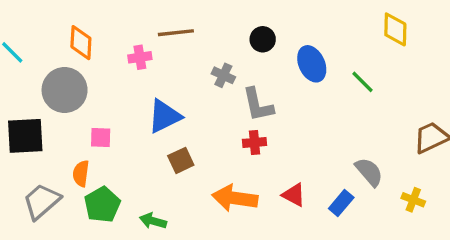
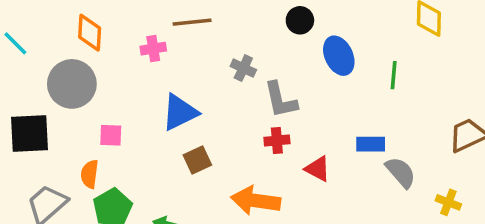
black circle: (263, 39) -> (300, 20), moved
green line: (363, 82) -> (394, 75), turned 50
red triangle: (294, 195) -> (318, 169), moved
blue rectangle: (341, 203) -> (371, 144), moved, turned 50

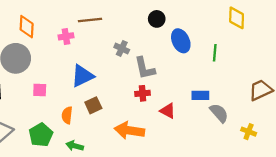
orange semicircle: (90, 174) -> (67, 115), moved

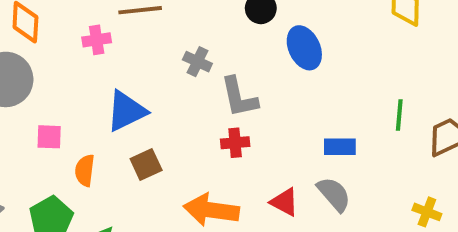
green line: (215, 53) -> (399, 115), moved
red triangle: (168, 111) -> (285, 202), moved
gray semicircle: (219, 113) -> (334, 194), moved
orange semicircle: (67, 115) -> (85, 170), moved

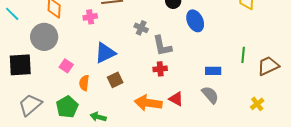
pink square: (49, 137) -> (66, 66), turned 32
red triangle: (285, 202) -> (176, 99), moved
yellow cross: (427, 212) -> (257, 104), turned 32

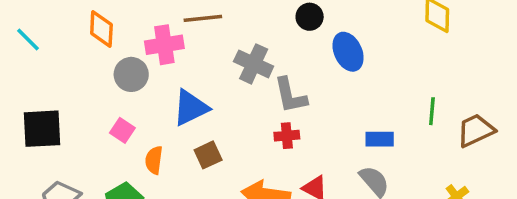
pink cross: (90, 17) -> (164, 45), size x1.5
gray cross: (141, 28) -> (254, 64), size x1.5
gray circle: (44, 37) -> (131, 74), moved, size x0.7

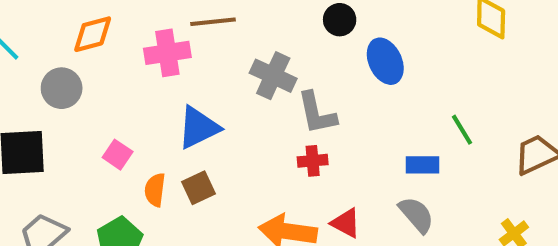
orange diamond: (101, 29) -> (93, 34), turned 72
gray circle: (131, 74) -> (62, 88), moved
green line: (432, 111) -> (462, 130), moved, turned -36
brown square: (208, 155) -> (198, 188), moved

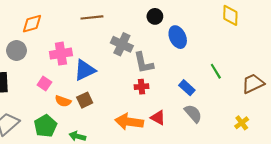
pink cross: (167, 53) -> (61, 54), moved
blue rectangle: (423, 165) -> (187, 88), moved, turned 42
orange semicircle: (155, 190) -> (63, 101), turned -77

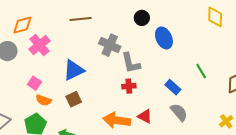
pink cross: (61, 54) -> (39, 45), moved, turned -30
orange semicircle: (63, 101) -> (43, 100), moved

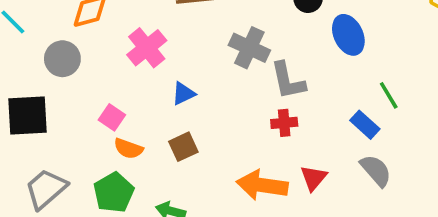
pink cross: (39, 45) -> (147, 48), moved
blue triangle: (74, 70) -> (183, 94), size x0.6
green line: (201, 71) -> (389, 95), moved
red triangle: (145, 116) -> (314, 178), turned 42

